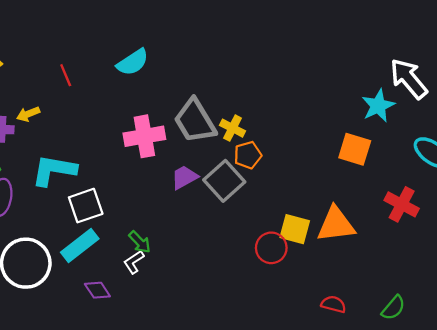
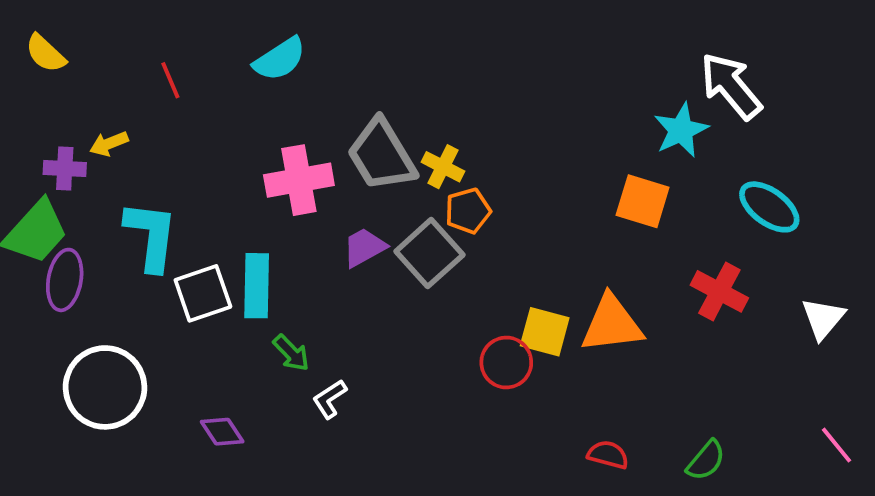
cyan L-shape: (54, 170) -> (151, 236), turned 87
cyan rectangle: (80, 246) -> (257, 286), moved, turned -51
white L-shape: (134, 262) -> (330, 399), moved

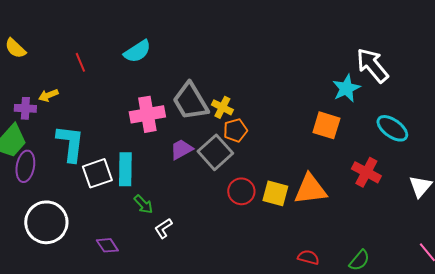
red circle: (506, 362) -> (241, 191), moved

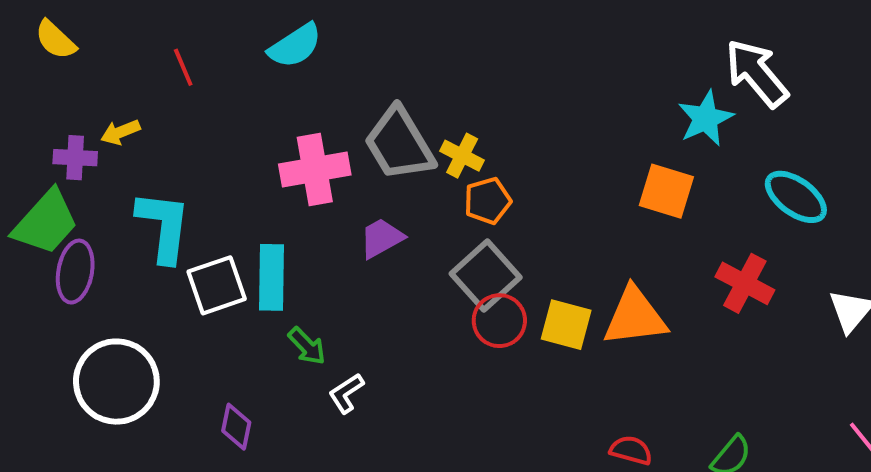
gray square: (215, 152) -> (486, 275), moved
purple diamond: (107, 245) -> (236, 427), turned 45

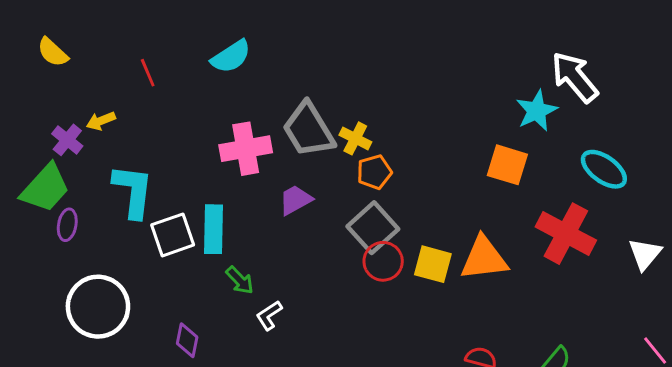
purple cross: (75, 158) -> (67, 140), turned 36
purple ellipse: (75, 272) -> (67, 225), size x0.7
red cross: (745, 283) -> (566, 234), size x1.4

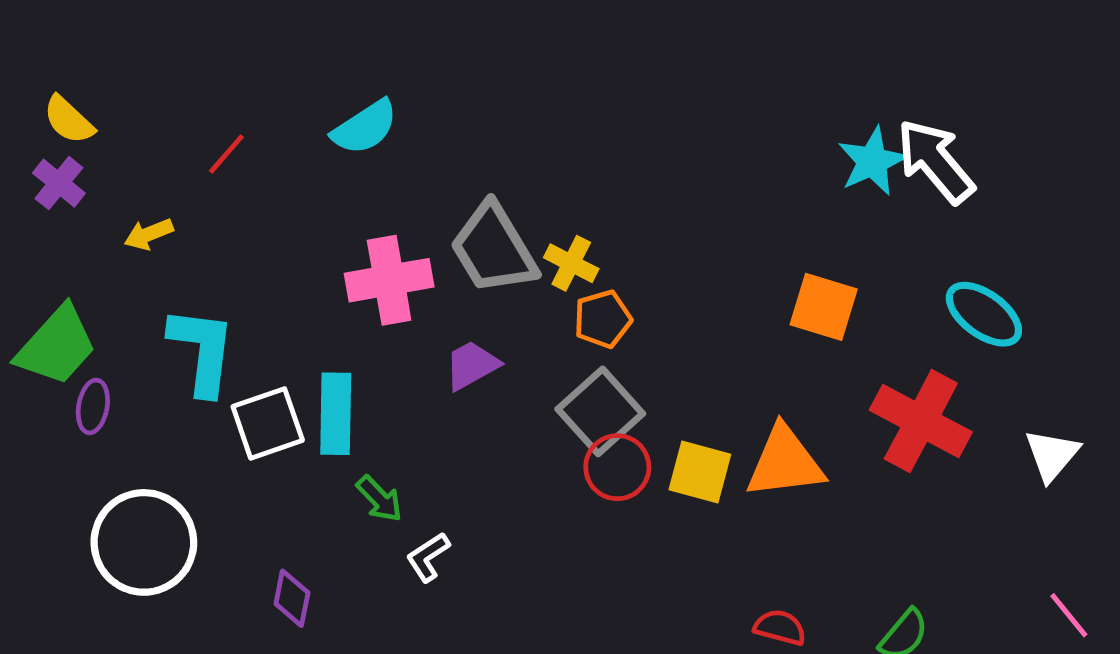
red line: (148, 73) -> (226, 154), turned 64
cyan star: (537, 111) -> (872, 161), moved
purple cross: (67, 140) -> (59, 183), moved

